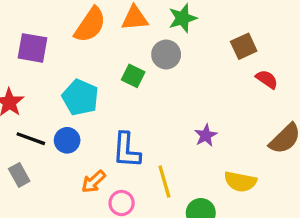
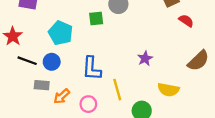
green square: (133, 76) -> (96, 18), turned -32
gray rectangle: (19, 175) -> (42, 85), moved, turned -56
orange arrow: (93, 182) -> (62, 96), moved

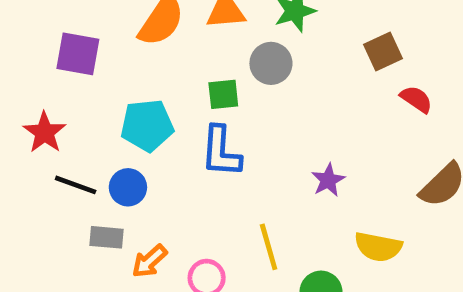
cyan pentagon: (61, 33) -> (147, 125), turned -30
blue L-shape: (92, 68) -> (221, 152), moved

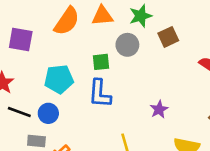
brown square: (383, 51) -> (168, 37), moved

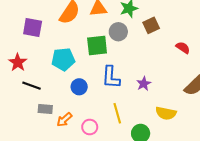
green square: (101, 62) -> (97, 46), size x1.5
blue L-shape: (100, 94) -> (111, 77), moved
blue circle: (48, 113) -> (79, 87), moved

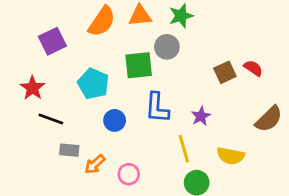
brown square: (151, 25) -> (225, 72), moved
purple square: (33, 28) -> (52, 41), turned -36
cyan pentagon: (63, 59) -> (93, 84), turned 30
yellow line: (117, 113) -> (184, 149), moved

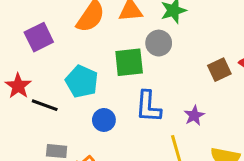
black line: (51, 119) -> (45, 105), moved

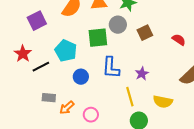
brown square: (219, 70) -> (145, 33), moved
black line: (45, 105) -> (41, 67), turned -48

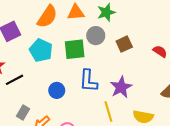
cyan pentagon: (66, 51) -> (41, 50), moved
purple star: (142, 74) -> (121, 87), size x1.5
gray rectangle: (49, 98) -> (23, 113), turned -64

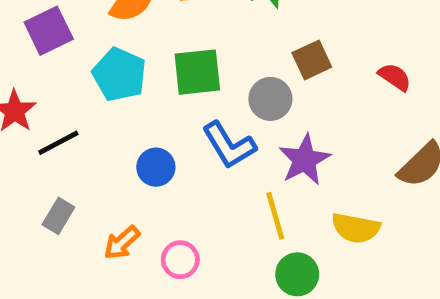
gray circle: (96, 36) -> (270, 99), moved
blue L-shape: (88, 81) -> (229, 145), turned -35
gray rectangle: (23, 113) -> (58, 216), moved

